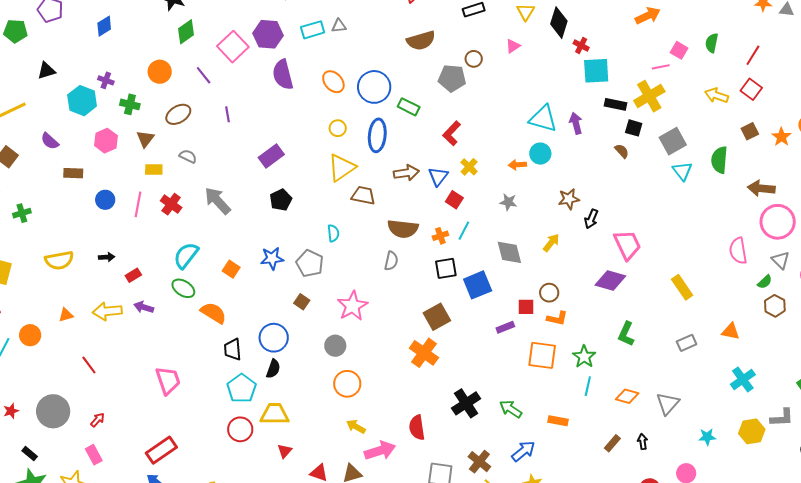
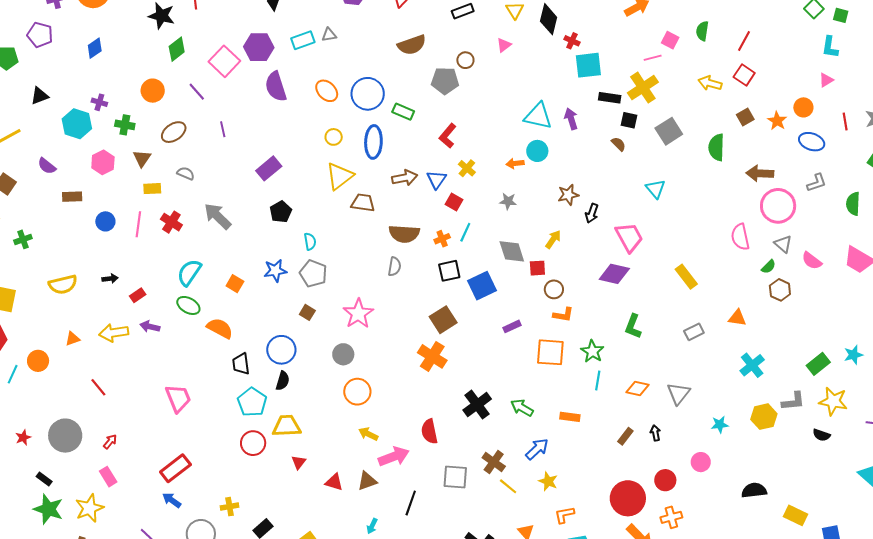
cyan triangle: (682, 171) -> (655, 189), moved
cyan semicircle: (333, 233) -> (310, 241), moved
red square: (526, 307) -> (537, 268), moved

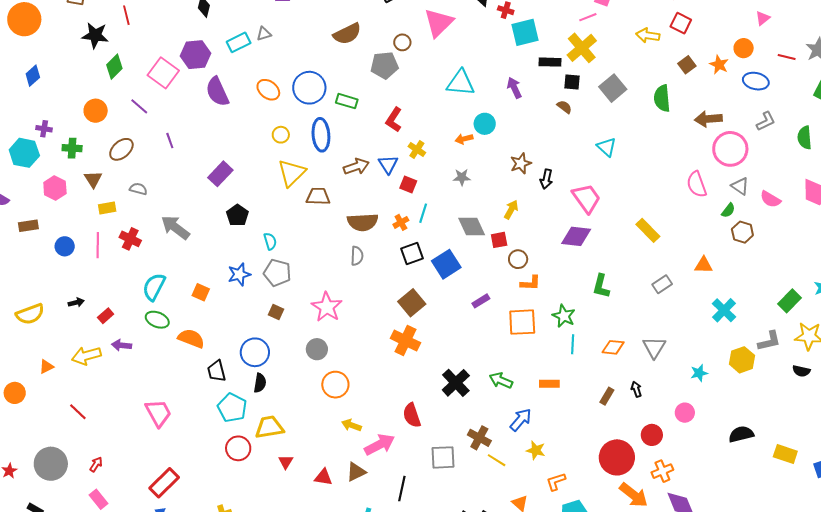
pink triangle: (504, 45) -> (439, 23), size x2.0
cyan triangle: (538, 116) -> (461, 83), moved
red line: (845, 121) -> (787, 57), turned -60

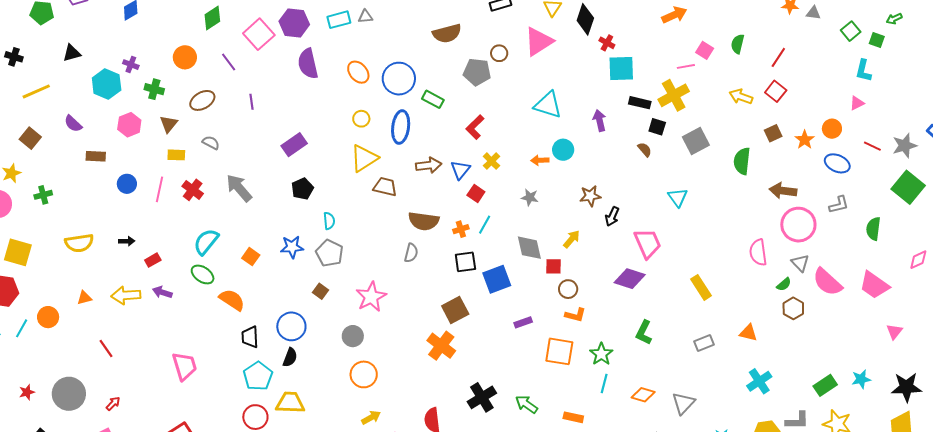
pink semicircle: (770, 199) -> (827, 282), size x1.5
yellow arrow: (351, 425) -> (371, 418), turned 120

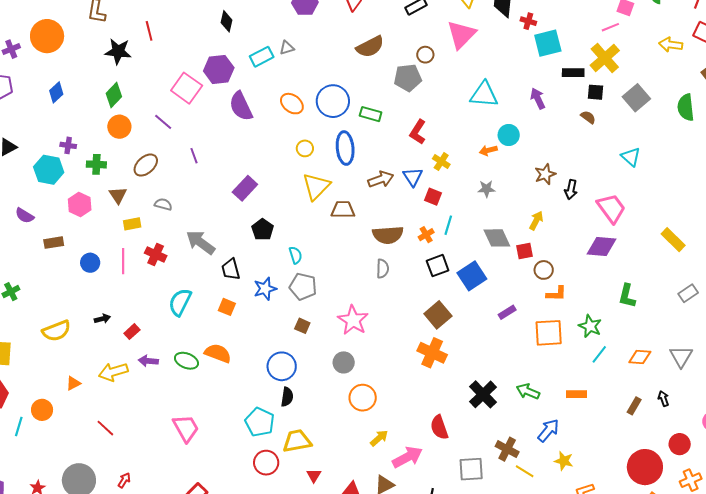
green diamond: (212, 18) -> (114, 95), moved
green ellipse: (203, 274) -> (186, 361), moved
black trapezoid: (250, 337) -> (231, 269), moved
cyan line: (604, 384) -> (599, 354), turned 36

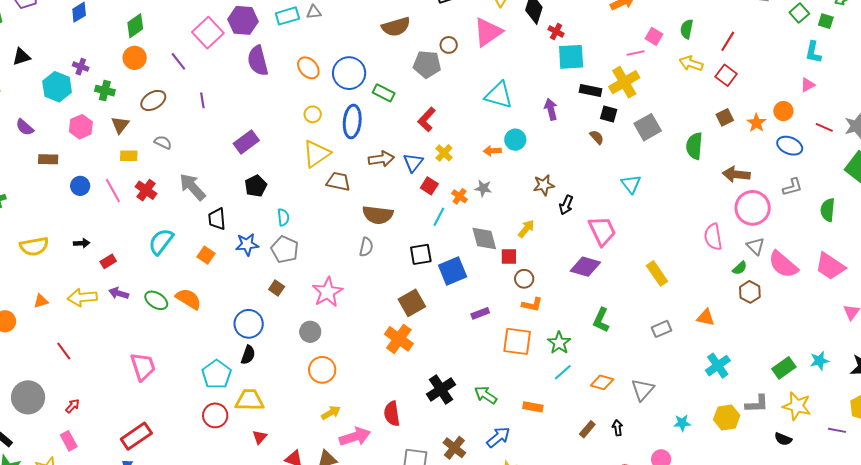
yellow arrow: (671, 45) -> (691, 63), moved
orange cross: (426, 235) -> (460, 196), moved, turned -35
pink line: (123, 261) -> (113, 191), turned -40

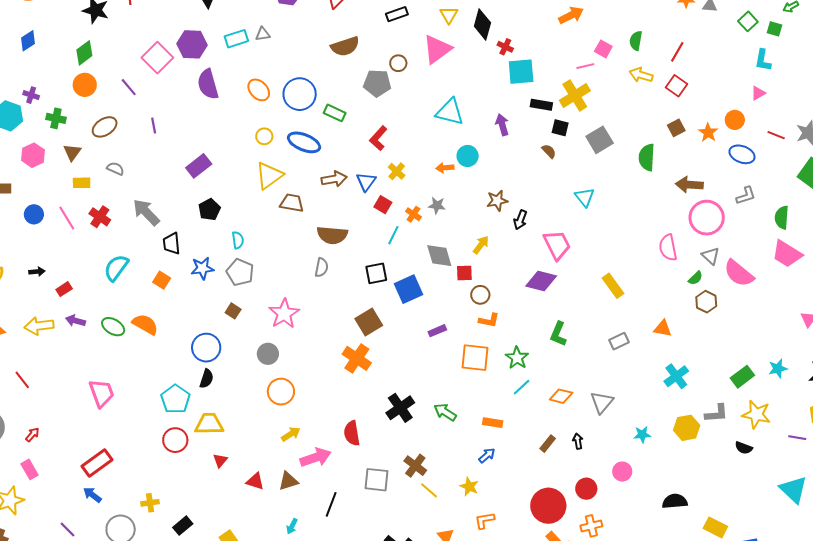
blue ellipse: (352, 121) -> (304, 142), turned -72
pink trapezoid: (830, 266) -> (787, 254), moved
blue arrow: (498, 437) -> (487, 455), moved, size x0.7

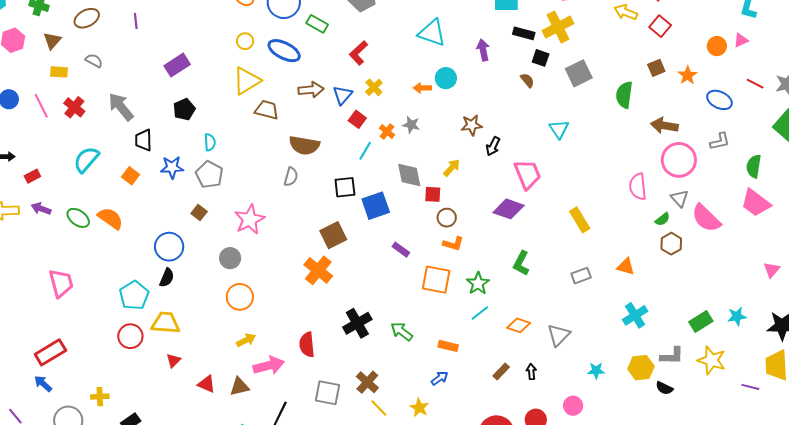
orange circle: (735, 120) -> (717, 46), moved
purple rectangle: (437, 331) -> (401, 250), turned 54
black semicircle: (744, 448) -> (664, 388), moved

